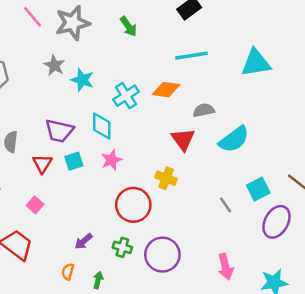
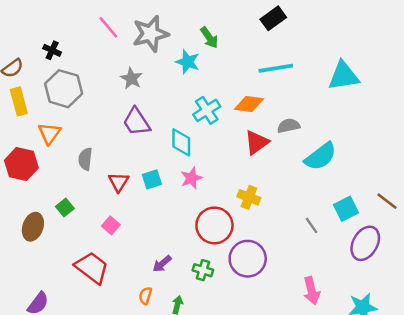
cyan star: (82, 80) -> (188, 62), moved
purple trapezoid: (59, 131) -> (136, 122), moved, turned 44
red triangle: (183, 139) -> (257, 142), moved, turned 30
purple circle: (162, 255) -> (248, 259), moved

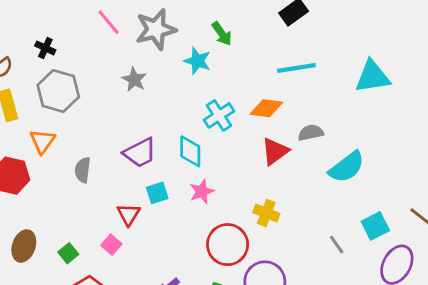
purple trapezoid: (136, 122) -> (140, 153), moved, turned -84
red triangle: (119, 182) -> (129, 214), moved
green square: (65, 208) -> (68, 253), moved

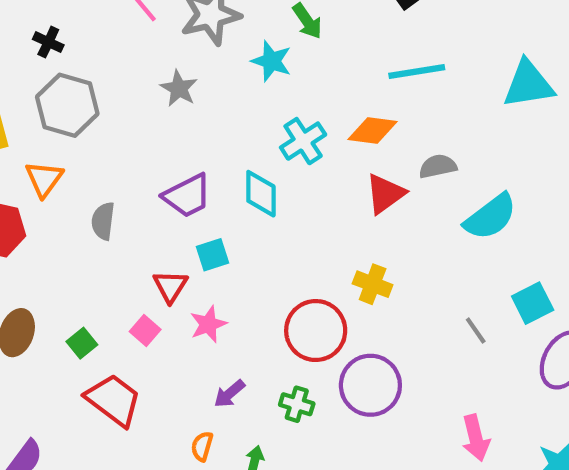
pink star: (202, 191) -> (208, 324), moved

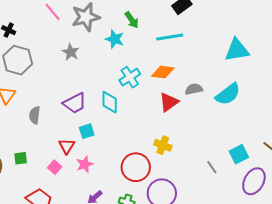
cyan line: (417, 72) -> (170, 37), moved
cyan semicircle: (490, 217) -> (228, 94), moved
green square: (82, 343) -> (21, 158), moved, turned 32

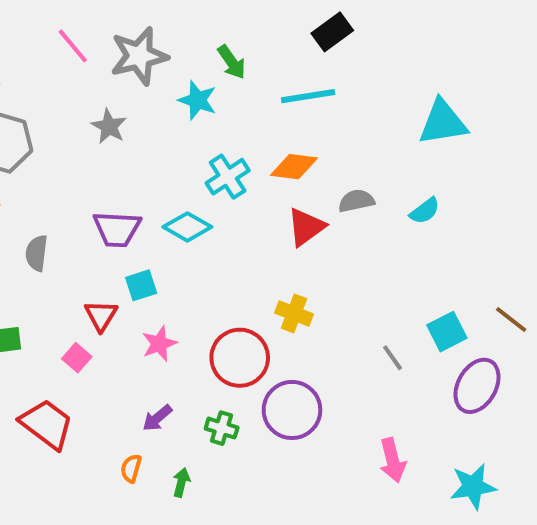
cyan semicircle: (228, 94) -> (425, 211), size x0.6
cyan diamond: (110, 102) -> (187, 227), turned -60
purple trapezoid: (75, 103) -> (117, 229), turned 30
pink star: (85, 164) -> (159, 344), moved

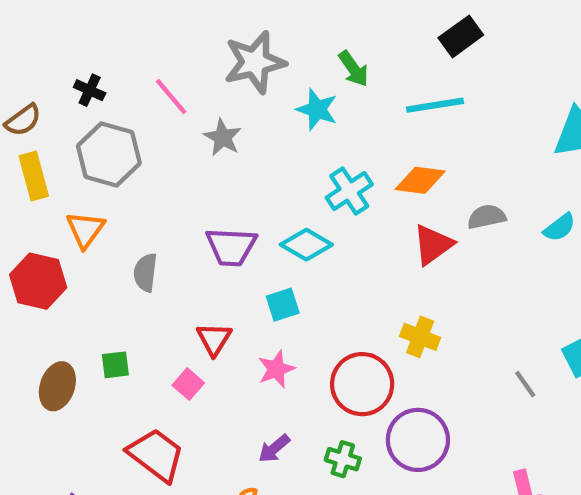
pink line: (73, 46) -> (171, 97), moved
cyan square: (141, 285) -> (283, 305), moved

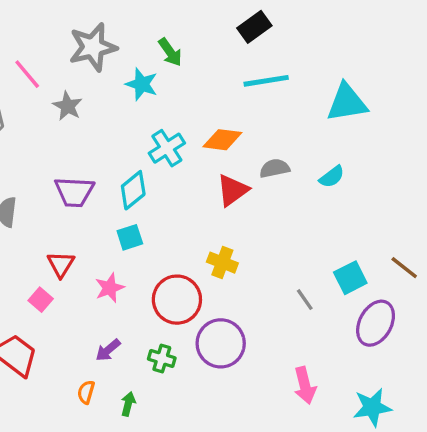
cyan line: (435, 105) -> (266, 81), moved
cyan diamond: (306, 245) -> (133, 190), turned -69
cyan square: (283, 305) -> (130, 237), moved

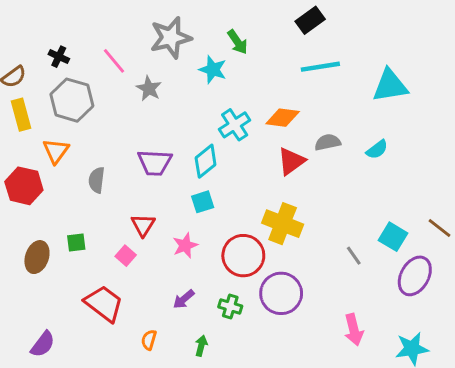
yellow cross: (222, 263) -> (283, 224), size x1.5
cyan square: (350, 278) -> (393, 237), turned -32
orange semicircle: (86, 392) -> (149, 340), moved

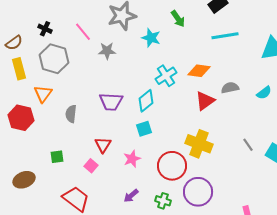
green arrow: (238, 42) -> (178, 19), moved
gray star: (149, 88) -> (107, 51), turned -30
gray line: (354, 256) -> (248, 145), moved
brown ellipse: (37, 257) -> (24, 180), moved, turned 50

